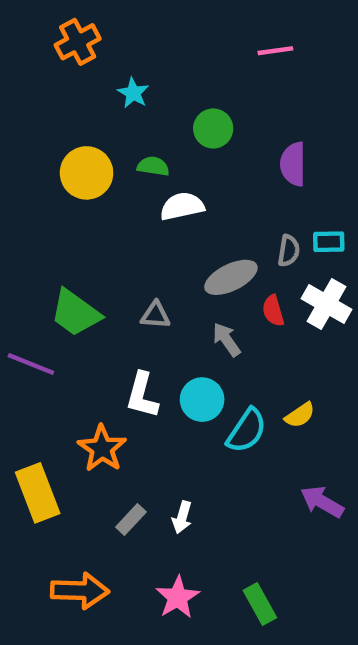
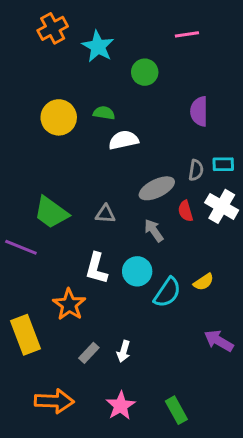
cyan star: (133, 93) -> (98, 46), moved, size x1.5
green circle: (213, 128) -> (145, 72), moved

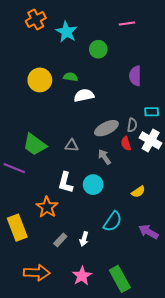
gray semicircle: (196, 170) -> (132, 125), moved
cyan semicircle: (167, 292) -> (113, 221), moved
green rectangle: (176, 410) -> (120, 279), size x1.4

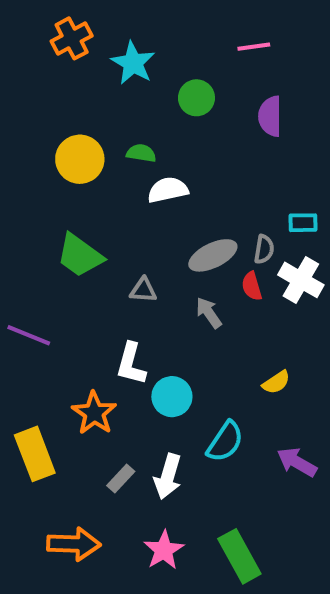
purple semicircle: (135, 76) -> (270, 116), moved
green trapezoid: (35, 145) -> (80, 255), moved
cyan circle: (93, 185) -> (172, 397), moved
white arrow: (84, 239) -> (168, 476), size x1.5

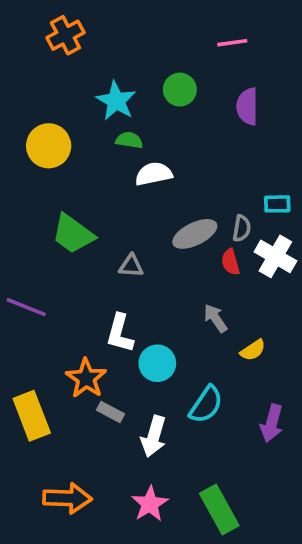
cyan star: (133, 63) -> (116, 101), moved
yellow circle: (80, 159) -> (49, 146), moved
gray arrow: (209, 313) -> (215, 318), moved
purple arrow: (297, 462) -> (272, 423), turned -105
gray rectangle: (121, 479) -> (110, 412), moved, turned 75

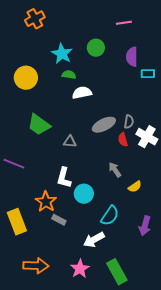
cyan rectangle: (277, 204) -> (148, 74), moved
white arrow: (154, 436) -> (94, 240), moved, turned 45

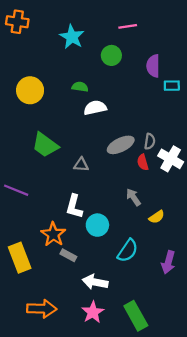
orange cross: (35, 19) -> (17, 22), moved, turned 36
pink line: (124, 23) -> (128, 26), moved
cyan star: (62, 54) -> (72, 37), moved
white arrow: (94, 240) -> (95, 282), moved, turned 40

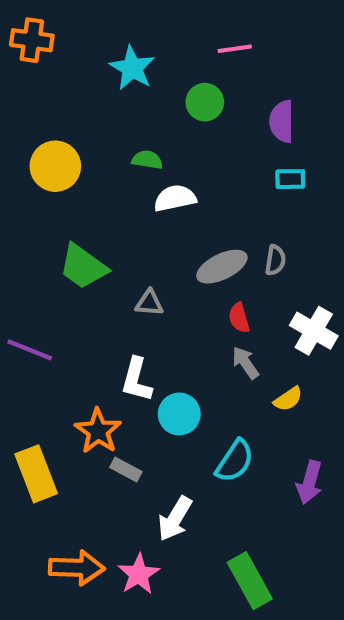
cyan rectangle: (172, 86) -> (290, 179), moved
white cross: (171, 159) -> (314, 331), moved
red semicircle: (143, 162) -> (239, 318), moved
white arrow: (95, 282) -> (175, 519), turned -70
pink star: (93, 312) -> (139, 574), moved

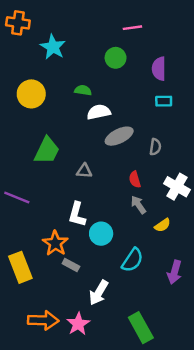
cyan star: (132, 68) -> (53, 47), moved
green trapezoid: (83, 267) -> (47, 151), turned -100
gray ellipse: (222, 267) -> (119, 136), moved

